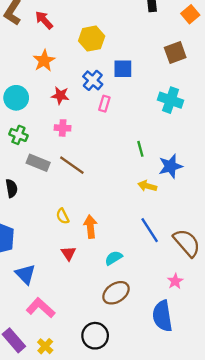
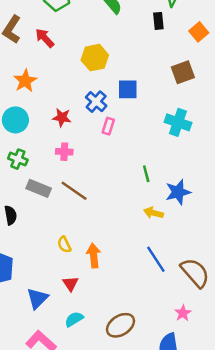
orange star: (44, 61) -> (25, 81), moved
cyan semicircle: (114, 258) -> (74, 319), moved
blue triangle: (25, 274) -> (37, 298), moved, turned 30

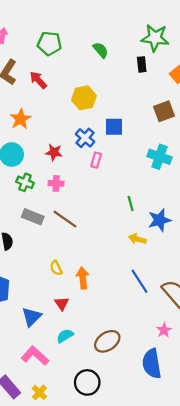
green cross: (18, 159) -> (25, 182), moved

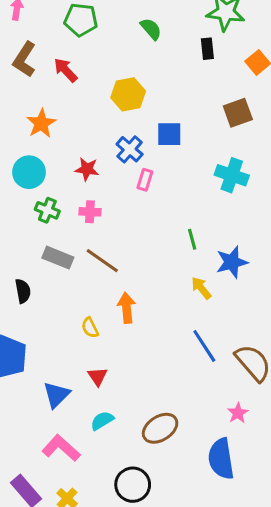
yellow arrow: (137, 239) -> (201, 288), turned 36
orange arrow: (83, 278) -> (127, 308), moved

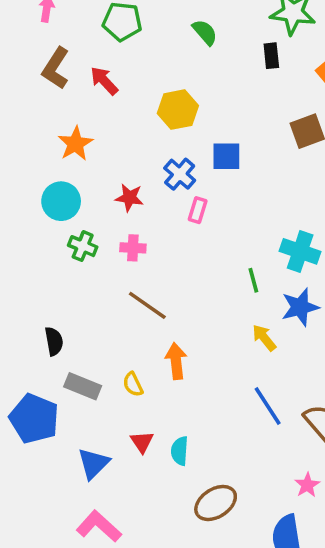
cyan cross: (232, 175) -> (300, 251), moved
gray rectangle: (58, 258) -> (83, 386), moved
cyan semicircle: (102, 421) -> (180, 451), moved, turned -55

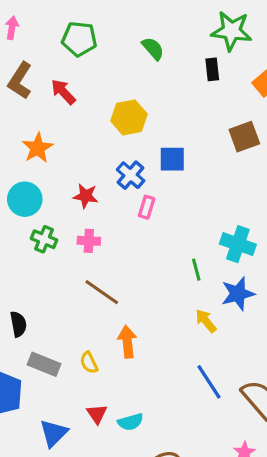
cyan semicircle: (180, 451) -> (131, 422), turned -110

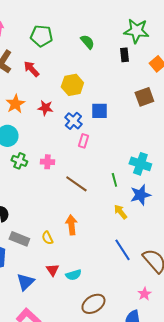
red star: (86, 196) -> (45, 108), moved
brown line: (102, 292) -> (76, 184), moved

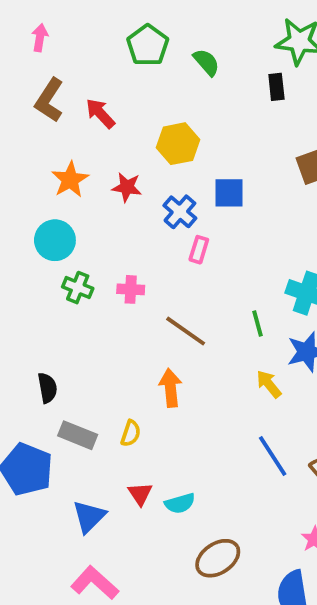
green pentagon: (41, 36) -> (148, 45), moved, turned 30
orange arrow: (71, 225) -> (170, 388), moved
yellow semicircle: (47, 238) -> (131, 433), turned -136

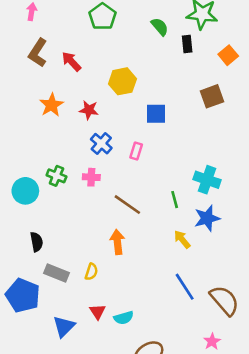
green semicircle: (206, 62) -> (160, 27), moved
blue cross: (180, 212) -> (101, 144), moved
cyan circle: (55, 240) -> (25, 191), moved

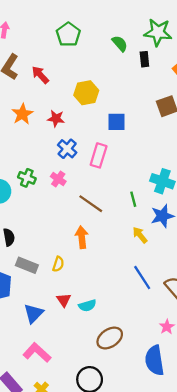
pink rectangle: (136, 151) -> (99, 155), size x1.5
pink cross: (91, 177) -> (58, 179), turned 32

